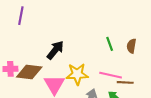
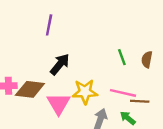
purple line: (21, 16) -> (49, 25), moved

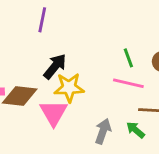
yellow star: (85, 92) -> (69, 88), moved
pink line: (123, 93) -> (128, 83), moved

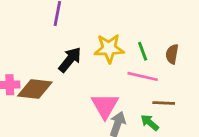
yellow star: (69, 88) -> (109, 48), moved
pink triangle: (54, 113) -> (105, 106), moved

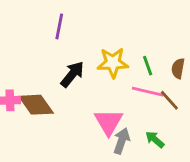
brown diamond: (35, 89) -> (36, 105), turned 48
brown line: (164, 103) -> (169, 100), moved, turned 45

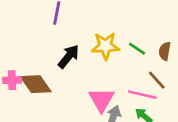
green line: (148, 66) -> (137, 49), turned -36
pink line: (148, 92) -> (142, 95), moved

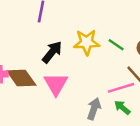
pink line: (142, 95) -> (121, 88), turned -30
pink triangle: (101, 100) -> (56, 84), moved

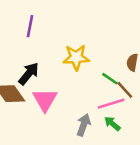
green line: (116, 45) -> (110, 79), moved
black arrow: (52, 52) -> (29, 74), moved

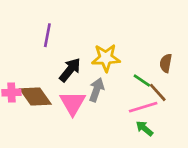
purple line: (30, 26) -> (47, 35), moved
black arrow: (29, 74) -> (70, 70), moved
gray arrow: (84, 125) -> (97, 90), moved

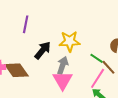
pink triangle: (73, 103) -> (63, 80), moved
pink line: (143, 107) -> (98, 78), turned -40

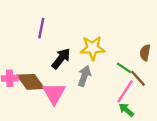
pink triangle: (63, 80) -> (54, 93), moved

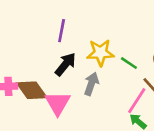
purple line: (41, 28) -> (62, 31), moved
green line: (124, 68) -> (129, 63), moved

